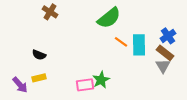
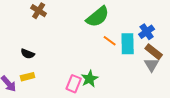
blue cross: (168, 36) -> (147, 32), moved
pink rectangle: (85, 85) -> (74, 84), turned -60

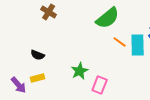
green star: (90, 79) -> (80, 71), moved
pink rectangle: (74, 84) -> (100, 85), moved

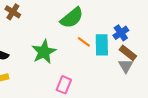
green star: (80, 71) -> (44, 52), moved, size x1.4

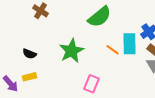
orange line: (84, 42) -> (112, 50), moved

